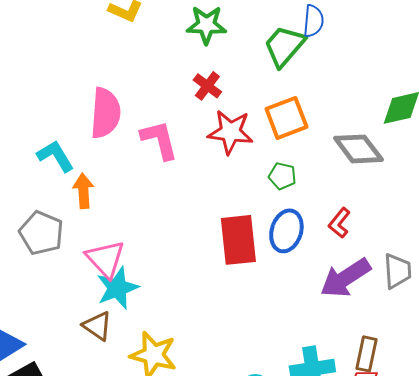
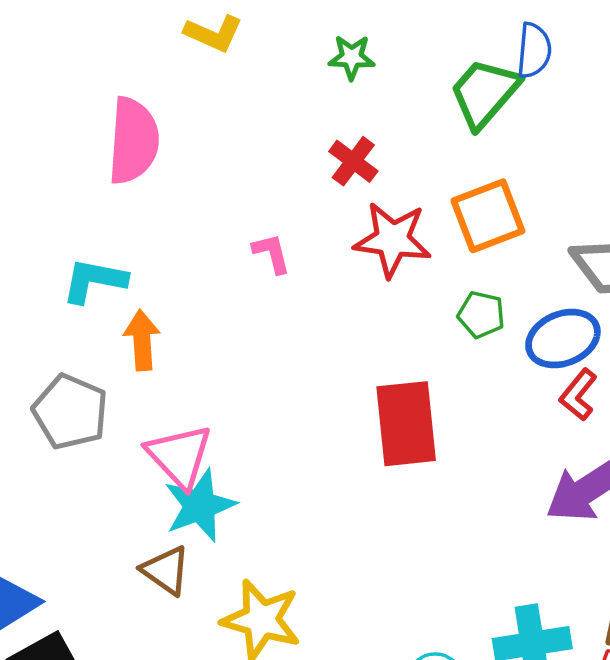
green star: (206, 25) -> (352, 57), size x0.7
pink semicircle: (105, 113) -> (133, 141), moved
pink L-shape: (159, 140) -> (271, 253), size x0.6
cyan L-shape: (55, 156) -> (94, 281), turned -48
blue ellipse: (286, 231) -> (563, 339), moved, turned 51

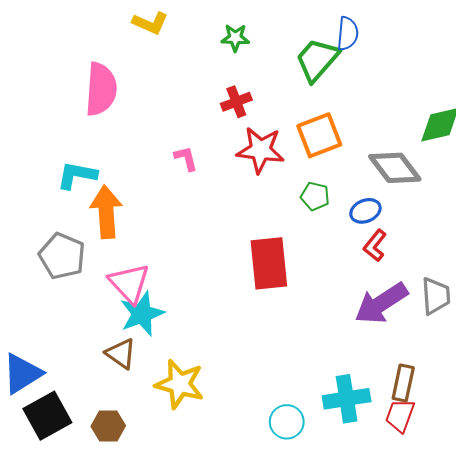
red cross: (353, 161) -> (236, 102), turned 32
blue ellipse: (563, 339) -> (365, 211), size x0.7
orange arrow: (142, 340) -> (106, 212), size x1.4

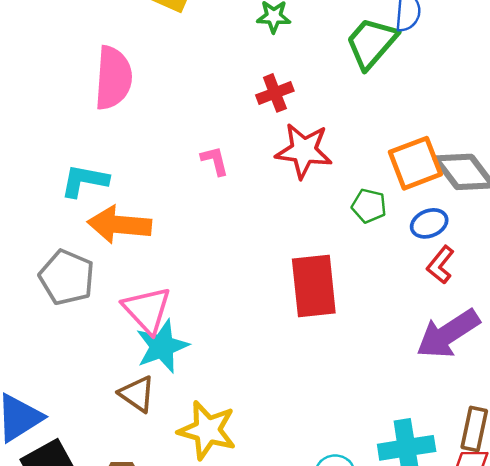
orange square: (319, 135) -> (415, 163), moved
orange arrow: (106, 212) -> (119, 225), turned -81

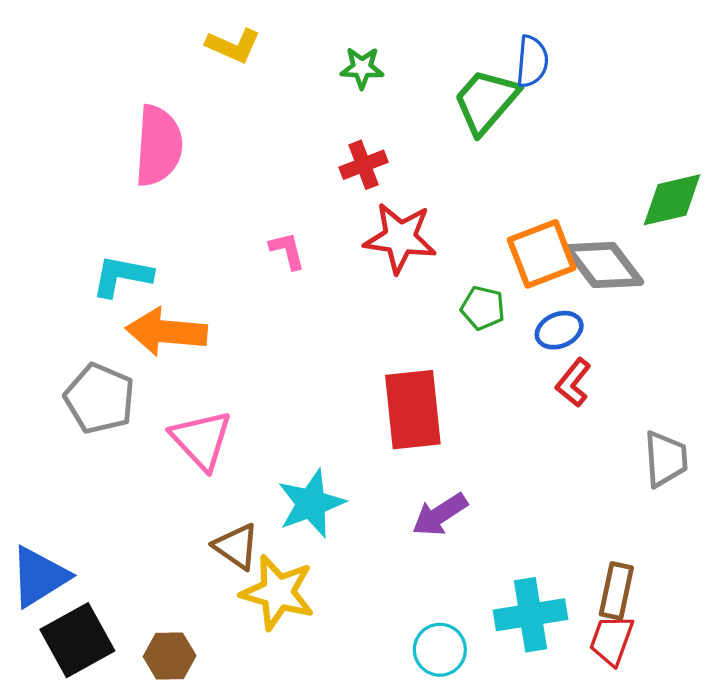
purple arrow: (448, 334) -> (440, 515), moved, size x0.7
cyan star: (162, 346) -> (311, 503), moved
brown triangle: (137, 394) -> (236, 546), moved

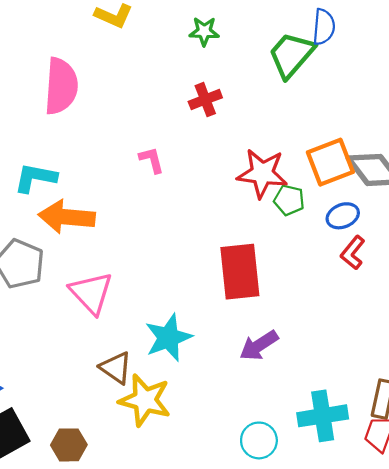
red star: (400, 238) -> (262, 173), moved

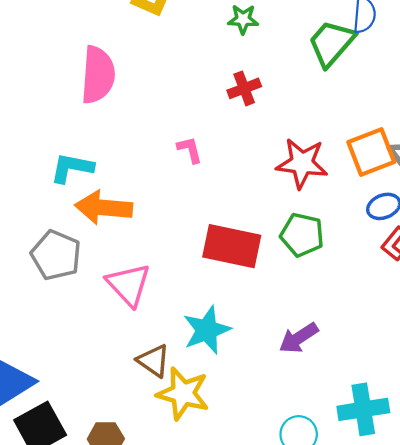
green pentagon: (289, 200) -> (302, 235), moved, size x1.4
red rectangle: (240, 272) -> (232, 246), moved, turned -72

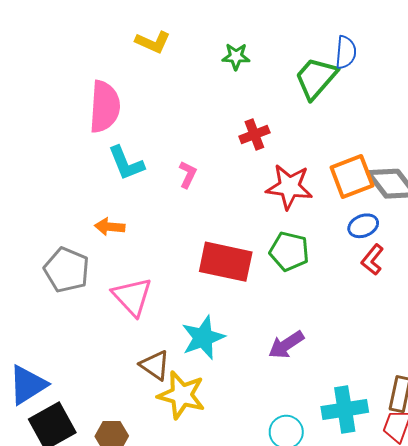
red cross: (244, 88) -> (254, 134), moved
pink L-shape: (190, 150) -> (188, 174), turned 40
cyan L-shape: (72, 168) -> (126, 163), moved, turned -123
orange arrow: (104, 208) -> (110, 227), size x0.6

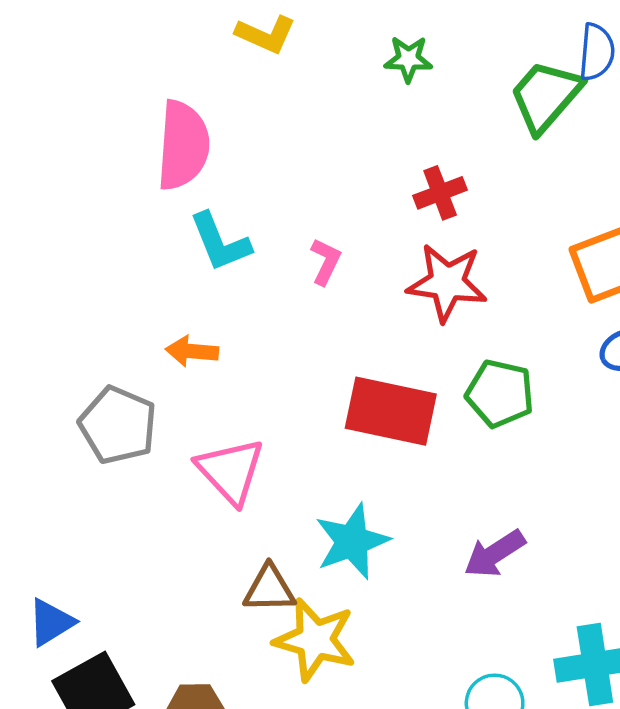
red star: (289, 187) -> (447, 283), moved
brown triangle: (155, 365) -> (269, 589), turned -36
blue triangle: (28, 385) -> (51, 622), size x0.7

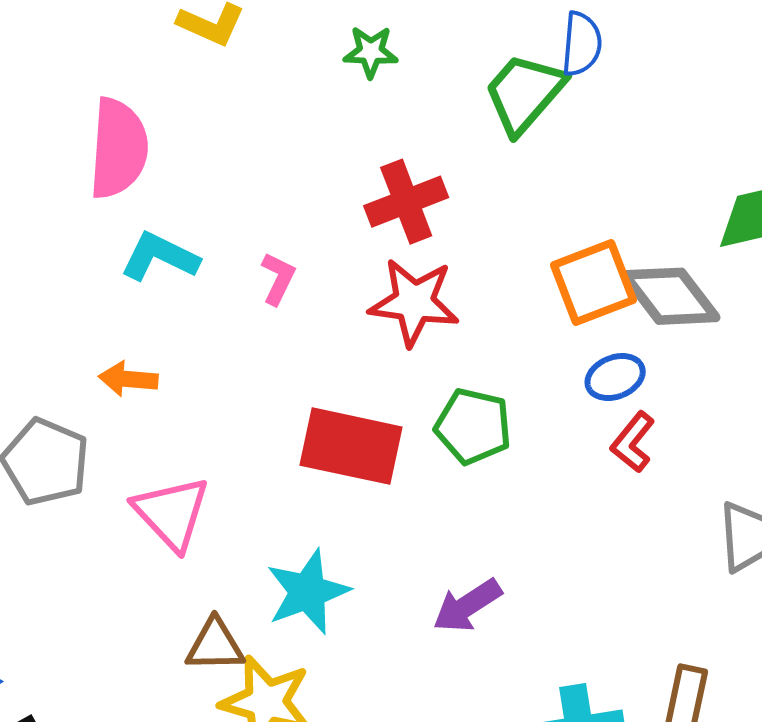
red cross: (440, 193) -> (406, 202), size x1.4
cyan L-shape: (220, 242) -> (160, 257), turned 138

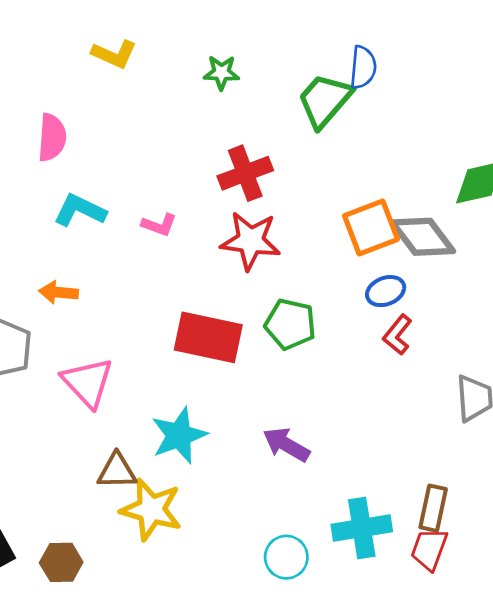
pink semicircle: (118, 148) -> (52, 137), size x0.7
pink L-shape: (278, 278) -> (159, 225), turned 84
purple arrow: (467, 606) -> (286, 445), turned 63

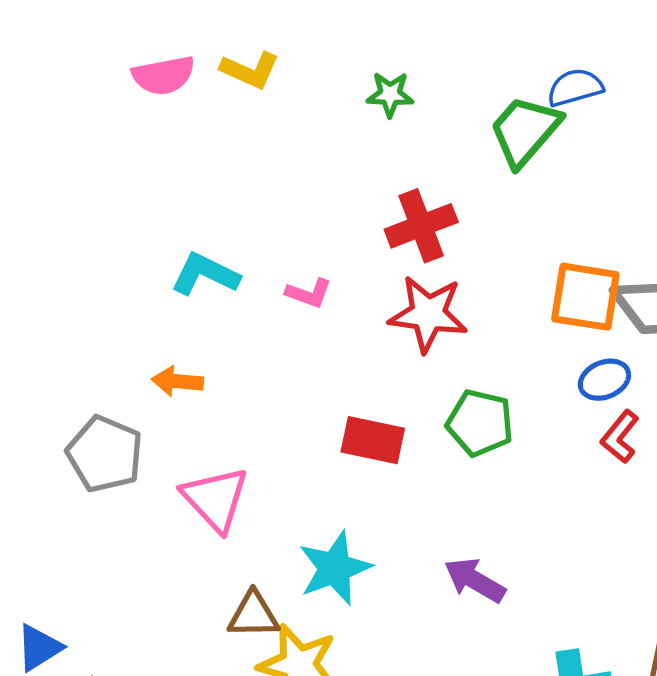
blue semicircle: (363, 67) -> (575, 87), turned -111
pink semicircle: (52, 137) -> (164, 75), moved, turned 75
orange square: (371, 227) -> (585, 297), turned 30
red rectangle: (208, 337) -> (373, 440), size x0.7

